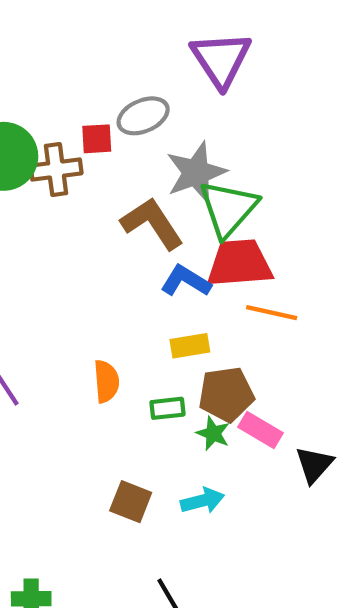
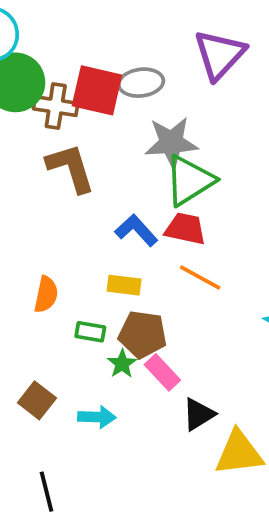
red square: (97, 139) -> (97, 90), size x1.8
brown L-shape: (152, 223) -> (71, 168), moved
red trapezoid: (239, 263) -> (185, 229), size x0.7

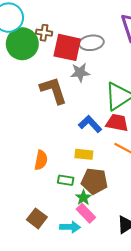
brown cross: (56, 106) -> (44, 33), moved, size x0.7
gray star: (171, 143) -> (80, 73), moved, size x0.7
pink rectangle: (162, 372) -> (86, 213), moved

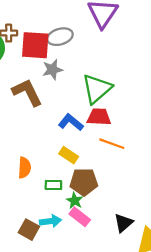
yellow rectangle: (84, 154) -> (69, 155), turned 36
cyan arrow: (70, 227) -> (50, 221), moved

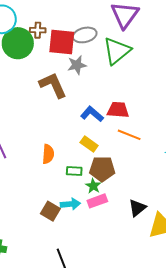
green triangle: (97, 89) -> (117, 51), moved
pink rectangle: (80, 217) -> (97, 201), turned -60

